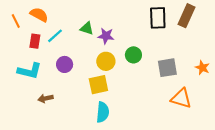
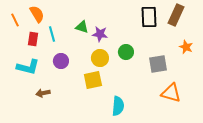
orange semicircle: (39, 15) -> (37, 14), turned 30
cyan line: (55, 36) -> (52, 34), turned -63
orange star: (202, 68) -> (186, 47), moved
cyan semicircle: (103, 112) -> (118, 106), moved

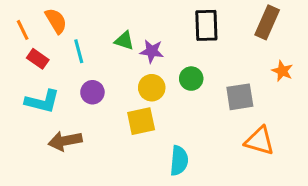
black rectangle: (149, 17) -> (206, 25), moved
red rectangle: (33, 39) -> (38, 59), moved, turned -64
brown arrow: (43, 93) -> (65, 141), size x1.5

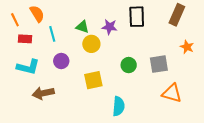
purple star: (152, 51) -> (110, 27), moved
red rectangle: (38, 59) -> (25, 39), turned -32
green circle: (191, 79) -> (129, 65), moved
yellow circle: (152, 88) -> (91, 44), moved

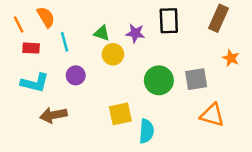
green circle: (129, 65) -> (159, 80), size x1.5
yellow square: (93, 80) -> (120, 114), moved

